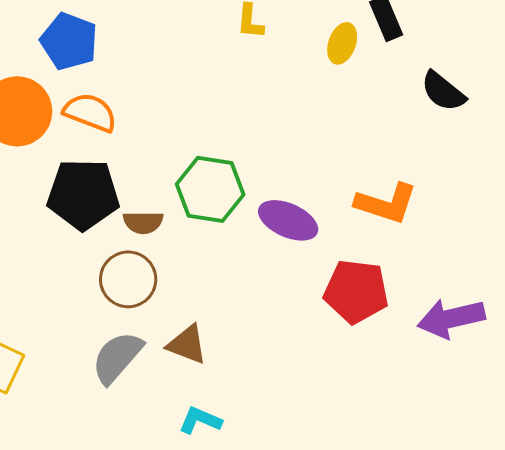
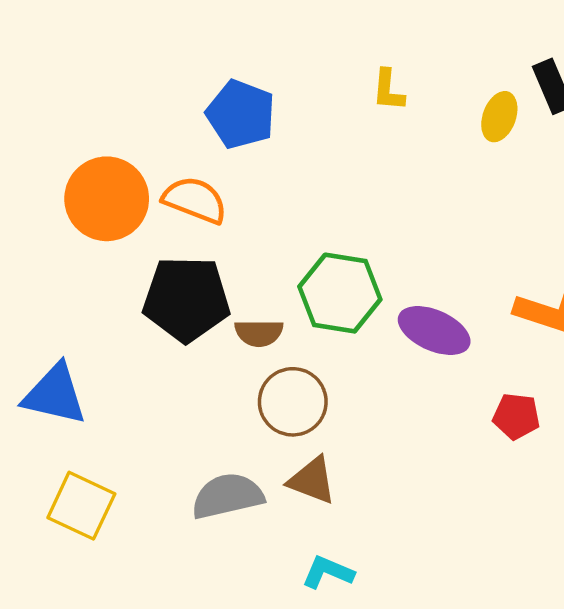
blue pentagon: (69, 41) -> (241, 114), moved
brown circle: (128, 279) -> (293, 402), moved
red pentagon: (356, 291) -> (516, 416), size x0.6
gray semicircle: (117, 357) -> (227, 496), turned 36

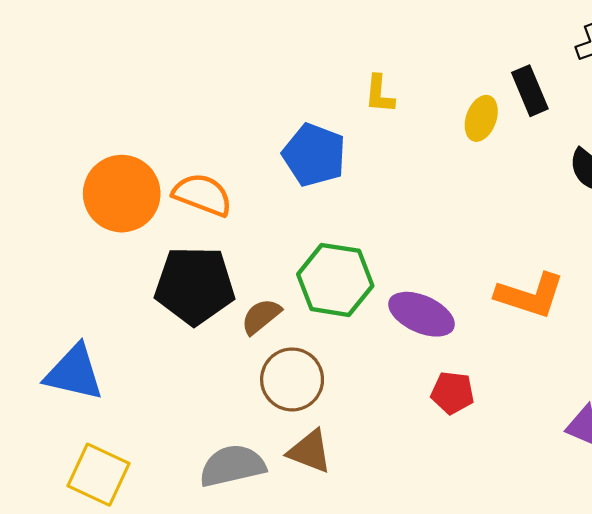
blue pentagon: (241, 114) -> (314, 155), moved
brown semicircle: (259, 333) -> (261, 316), turned 141
red pentagon: (516, 416) -> (452, 393), moved

